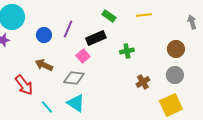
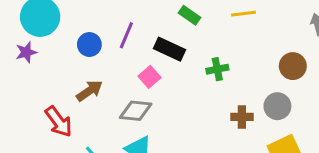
black rectangle: (96, 38) -> (170, 49), turned 48
brown arrow: (44, 65) -> (89, 91), turned 120
gray circle: (175, 75) -> (277, 106), moved
brown cross: (143, 82) -> (242, 117), turned 32

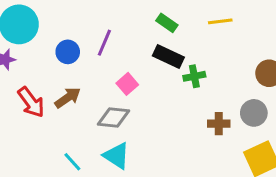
black rectangle: (170, 49) -> (168, 56), moved
red arrow: (59, 122) -> (31, 102), moved

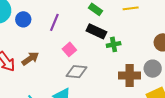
blue circle: (68, 52) -> (23, 19), moved
gray diamond: (113, 117) -> (76, 72), moved
brown cross: (219, 124) -> (130, 76), size x1.5

